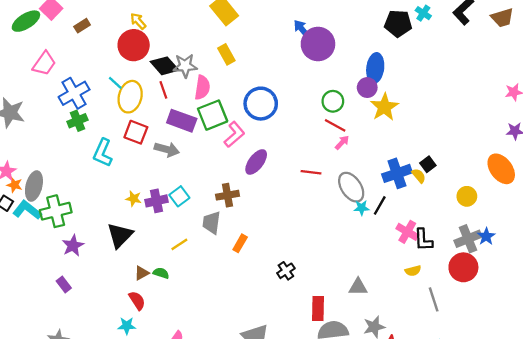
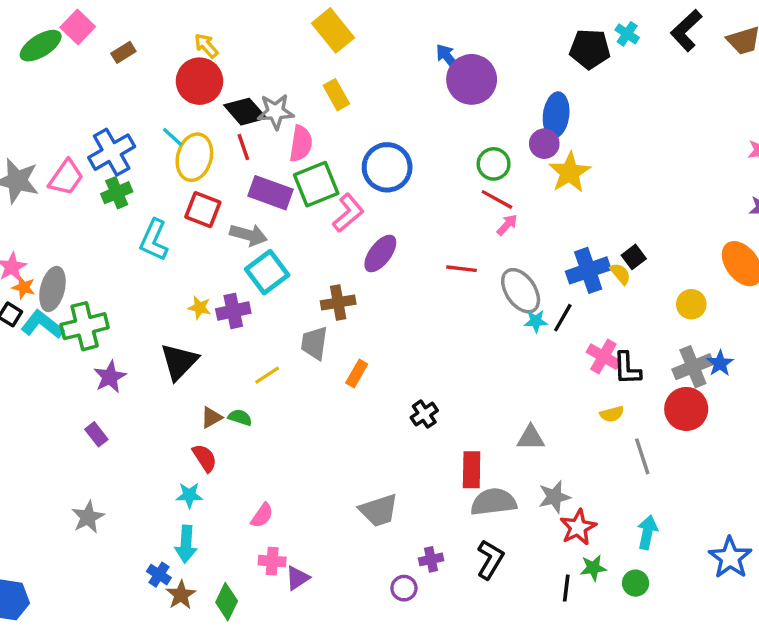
pink trapezoid: (44, 63) -> (66, 177), moved
cyan square: (179, 196) -> (267, 272), moved, size x1.4

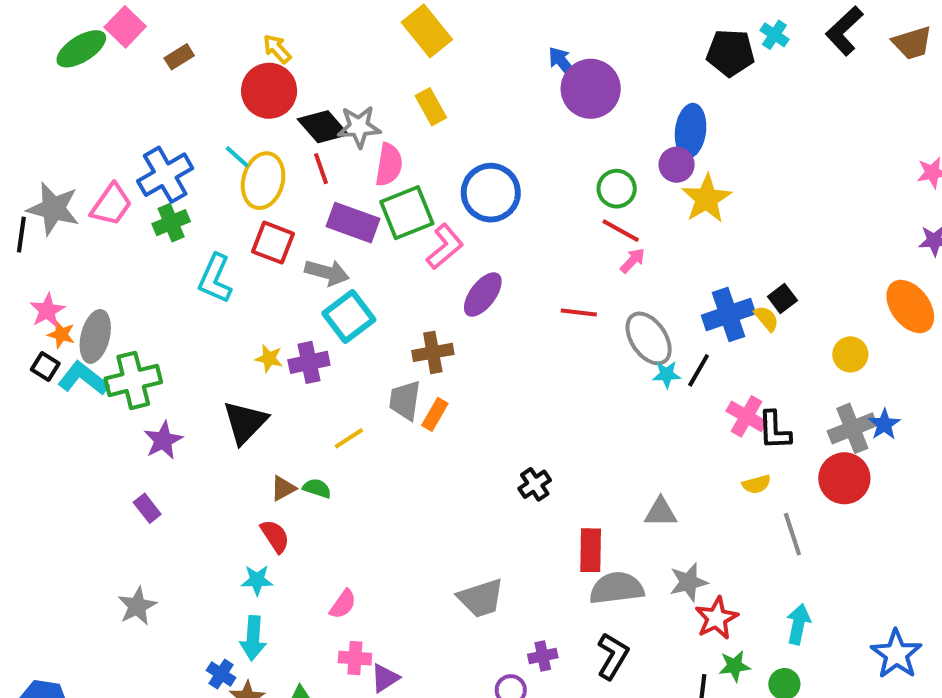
orange rectangle: (357, 373) -> (435, 414), moved

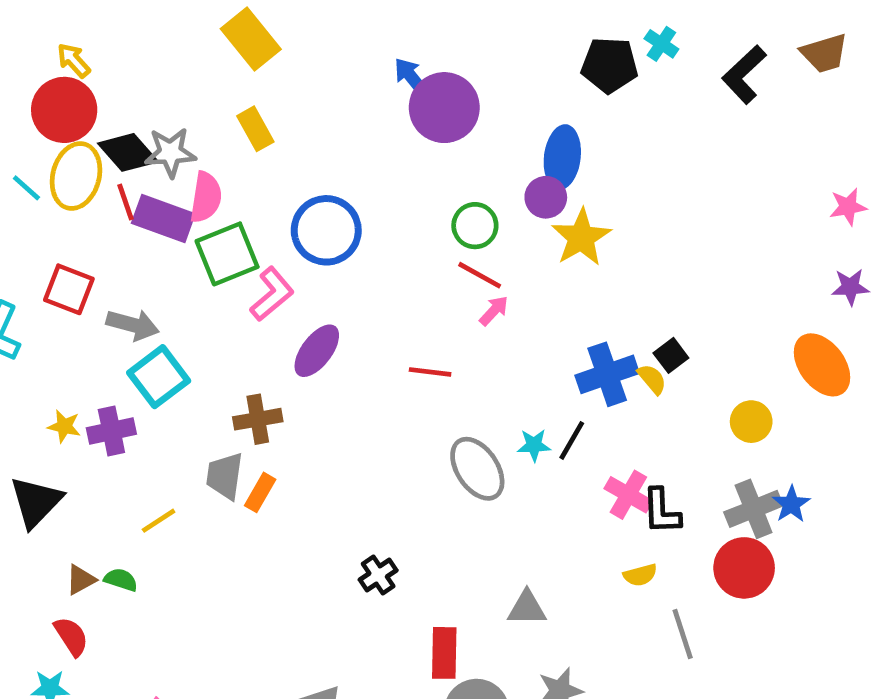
black L-shape: (844, 31) -> (744, 75), moved
yellow ellipse: (263, 181) -> (76, 176), moved
purple rectangle: (353, 223) -> (163, 219), moved
gray ellipse: (649, 338) -> (477, 469), moved

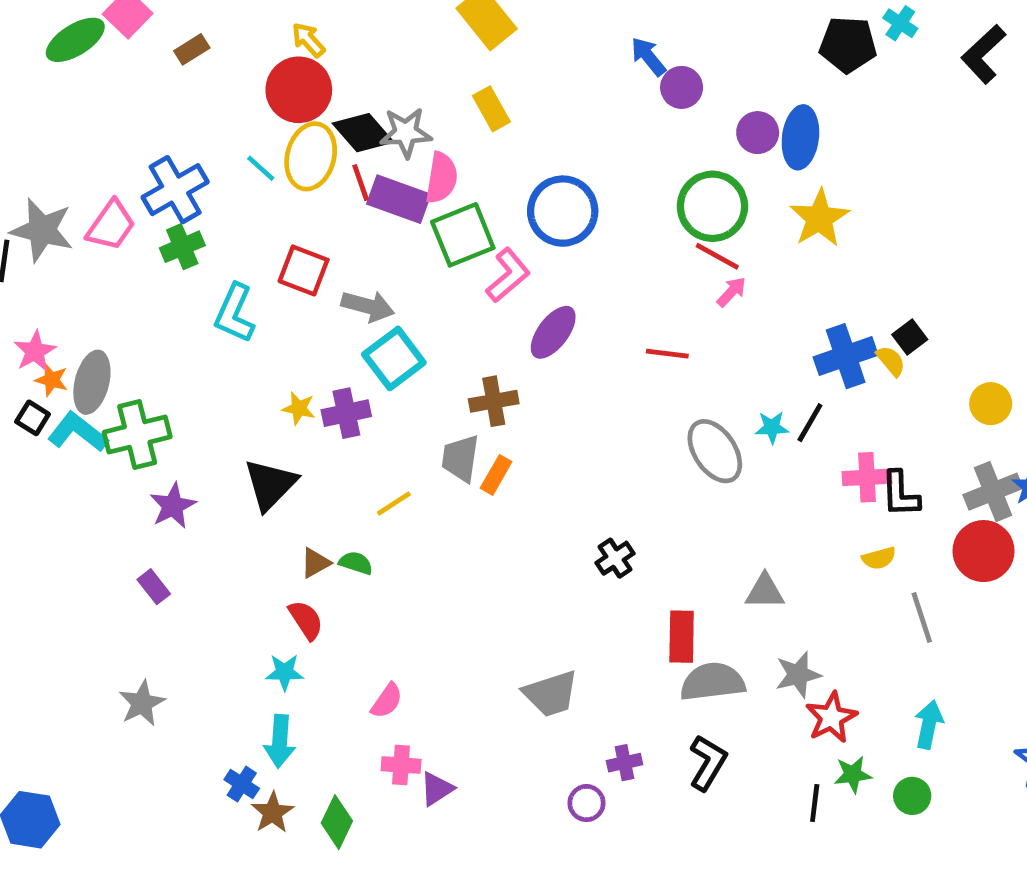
purple circle: (444, 108) -> (682, 87), size x0.6
purple circle: (546, 197) -> (758, 133), moved
green circle: (475, 226) -> (712, 206), size x1.5
pink cross: (628, 495) -> (867, 477), turned -33

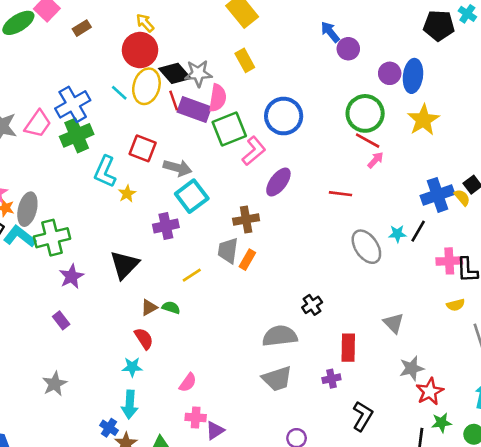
green cross: (182, 247) -> (77, 135), size x1.4
yellow star: (299, 408) -> (127, 194), moved, turned 30
gray triangle: (765, 591) -> (394, 323), turned 45
gray semicircle: (712, 682) -> (280, 336), moved
purple cross: (625, 763) -> (331, 379), moved

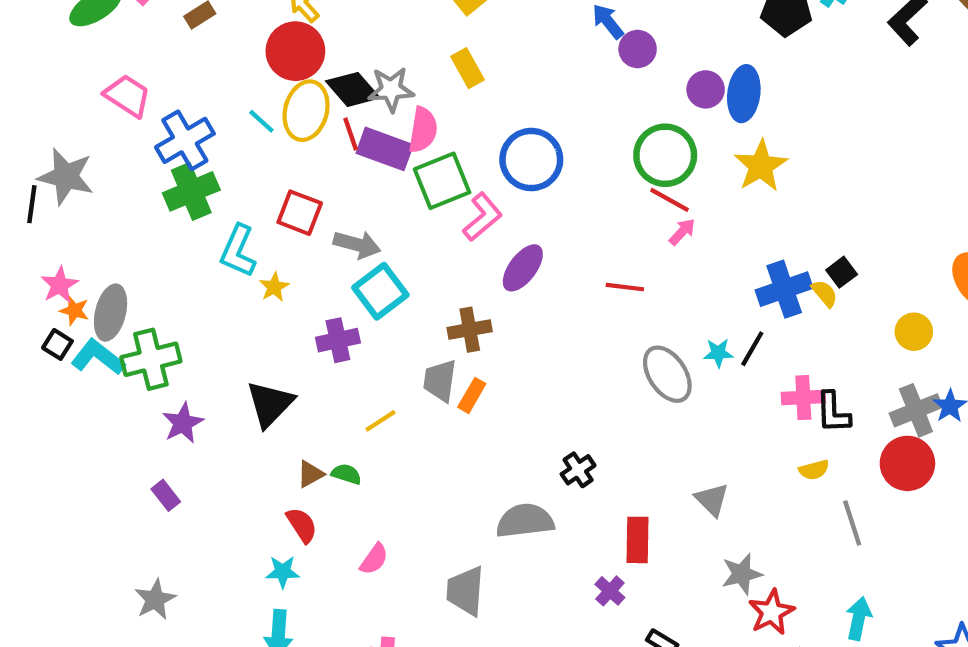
pink trapezoid: (38, 124) -> (128, 96), moved, turned -92
gray trapezoid: (277, 379) -> (465, 591), moved, turned 112
purple cross: (331, 379) -> (610, 591), turned -36
pink semicircle: (188, 383) -> (374, 559), moved

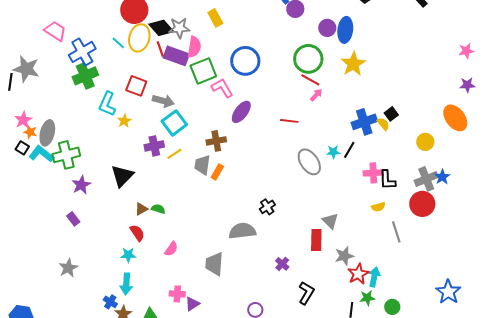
pink L-shape: (482, 217) -> (222, 88), turned -80
yellow line: (380, 421) -> (174, 154), moved
red rectangle: (638, 540) -> (316, 240), moved
cyan arrow: (859, 619) -> (374, 277), moved

